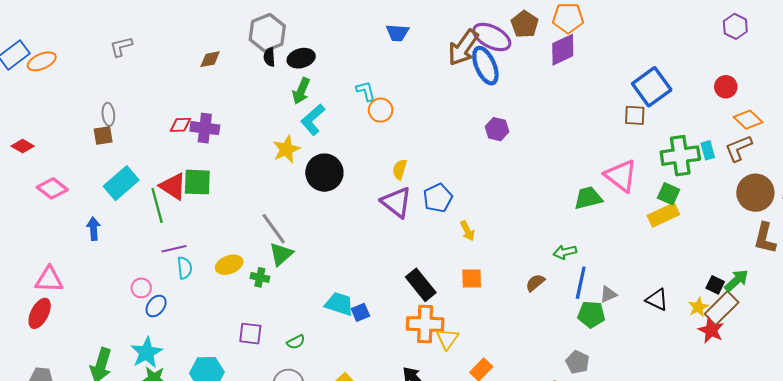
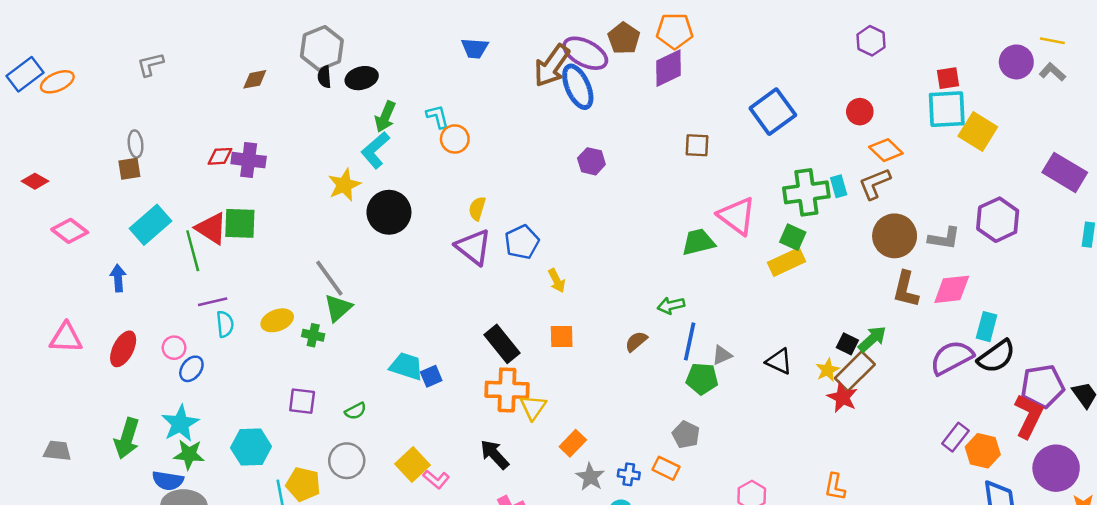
green arrow: (301, 91) -> (385, 117), moved
brown square: (635, 115) -> (697, 145), moved
red ellipse: (40, 313) -> (123, 349), moved

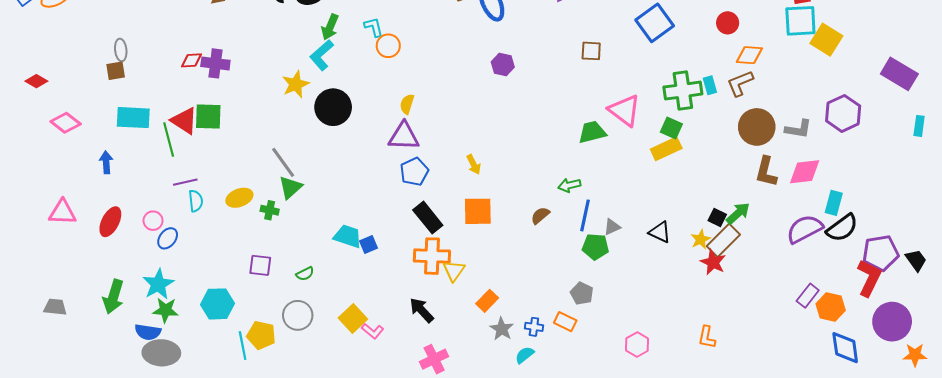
orange diamond: (886, 150) -> (749, 55), turned -40
cyan rectangle: (150, 225) -> (133, 118), turned 44
blue pentagon: (522, 242) -> (414, 172), moved
purple triangle: (473, 247) -> (404, 136), turned -36
orange square: (562, 336) -> (478, 211), size x1.4

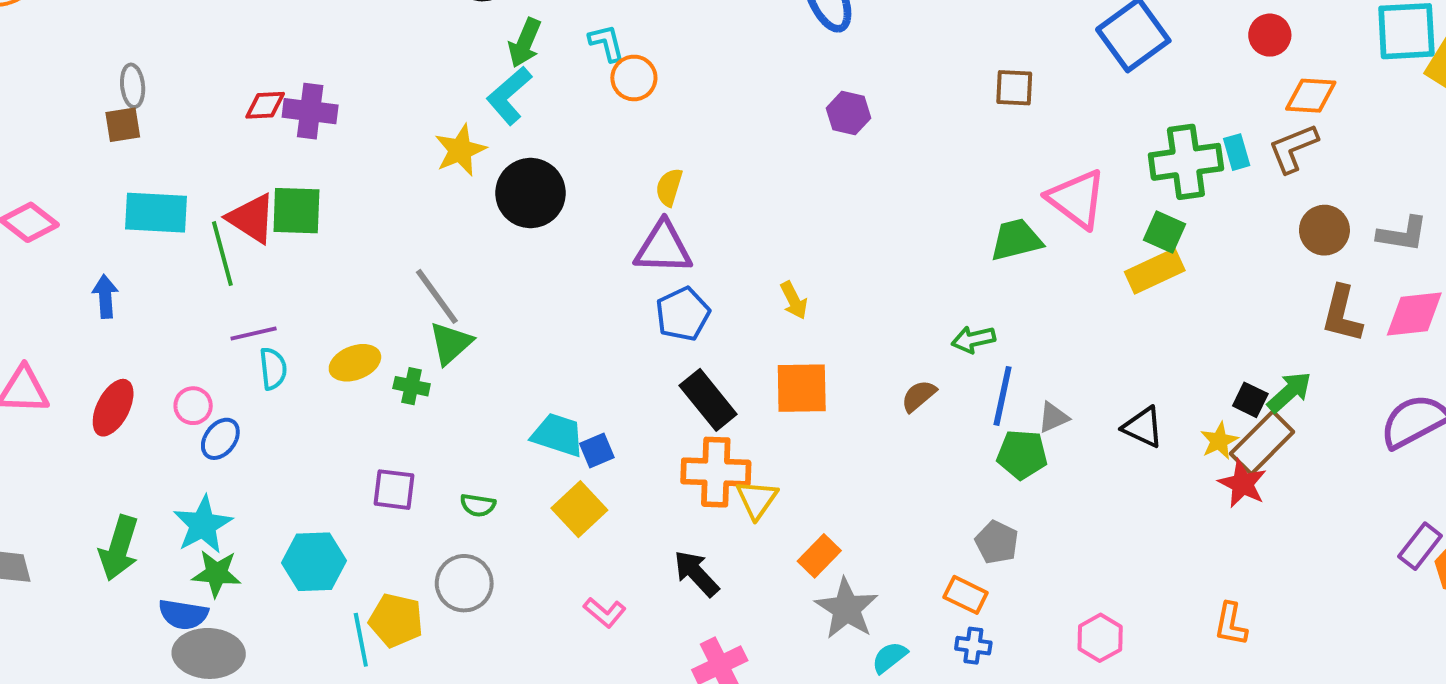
brown circle: (757, 127) -> (1324, 230), size x0.7
green semicircle: (305, 274) -> (478, 505), turned 36
yellow square: (353, 318) -> (579, 509), moved
blue cross: (534, 327) -> (973, 646), moved
gray star: (502, 329) -> (847, 609), size x1.4

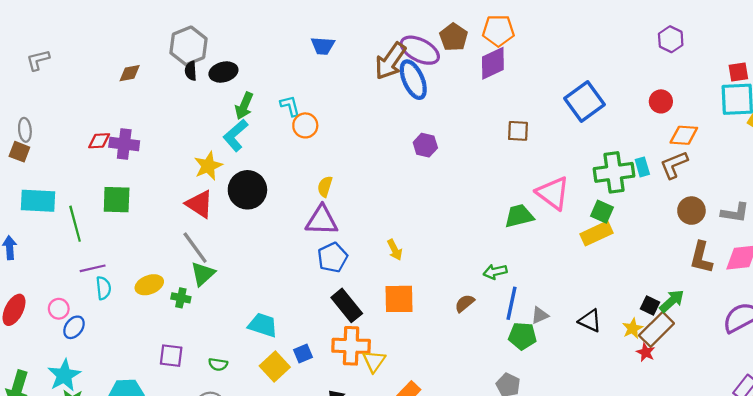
brown square: (123, 125) -> (19, 152), turned 30
red triangle: (252, 218) -> (199, 204), moved
blue square: (597, 451) -> (303, 353), moved
red star: (1243, 484) -> (646, 352), size x0.7

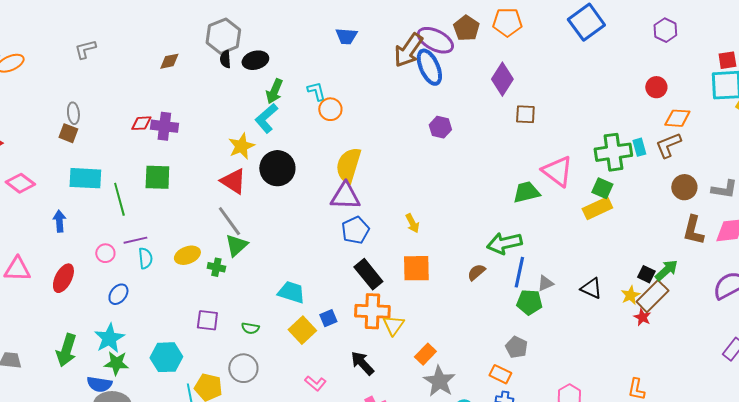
purple diamond: (493, 63) -> (502, 79), moved, turned -32
blue square: (585, 101) -> (586, 22), moved
yellow semicircle: (325, 187) -> (348, 165), size x1.8
green arrow: (495, 272) -> (504, 243), size x1.6
pink circle: (59, 309) -> (105, 253), moved

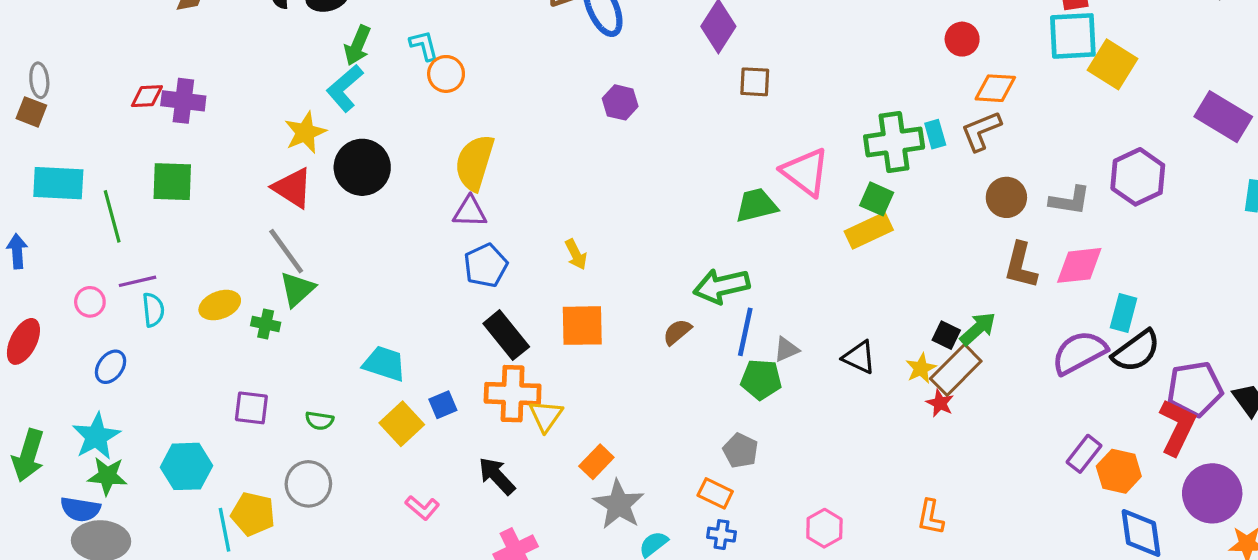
purple triangle: (345, 196) -> (470, 212), size x0.7

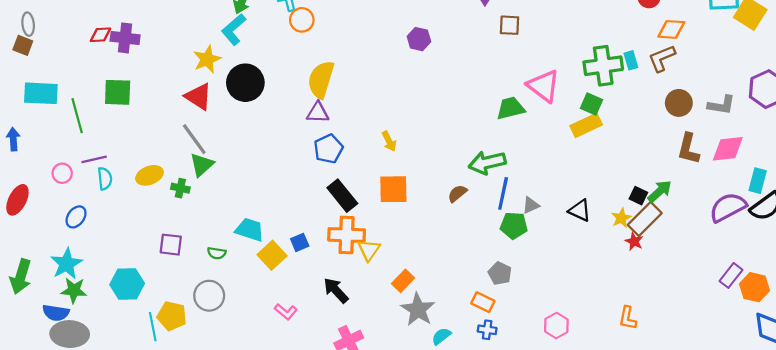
cyan trapezoid: (384, 364) -> (250, 230), moved

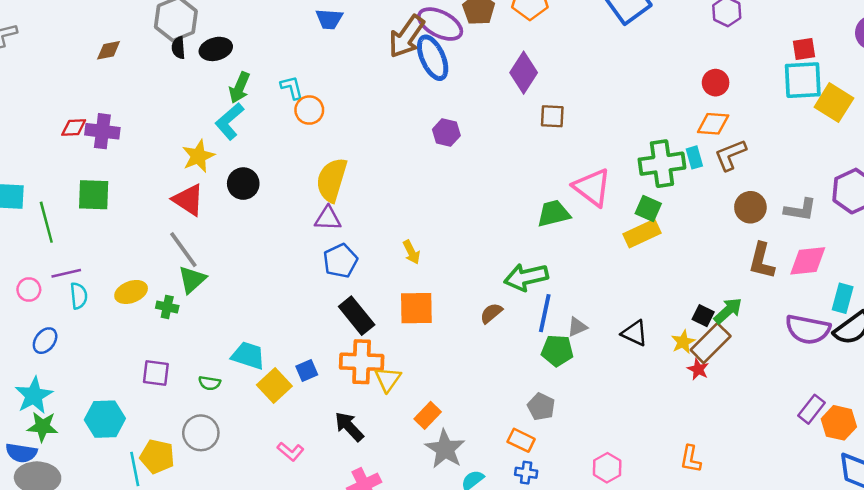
orange diamond: (671, 29) -> (713, 124), moved
black circle: (245, 83) -> (243, 184), size x0.7
purple semicircle: (728, 207) -> (808, 329), turned -141

